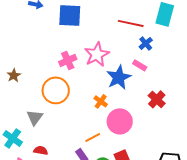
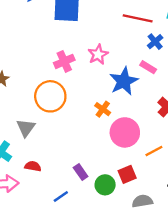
pink star: (97, 54) -> (98, 54), size x0.7
orange line: (93, 137) -> (154, 151), moved

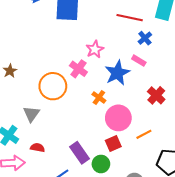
pink cross: (64, 61) -> (78, 69), moved, turned -30
purple rectangle: (81, 172) -> (79, 153), size x1.5
red square: (127, 174) -> (113, 144), moved

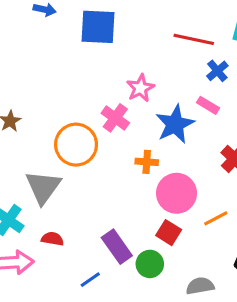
orange cross: (99, 97) -> (147, 162), turned -32
gray triangle: (31, 114) -> (43, 187), size x1.4
red square: (113, 144) -> (169, 233), turned -35

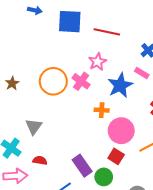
red line: (194, 39) -> (107, 32), moved
orange circle: (76, 145) -> (53, 81), moved
gray triangle: (43, 187) -> (34, 127), size x0.7

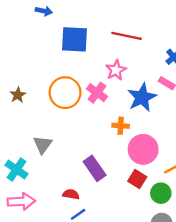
blue square: (70, 22) -> (75, 39), moved
red semicircle: (40, 160) -> (71, 194), moved
purple rectangle: (82, 166) -> (95, 168), moved
green circle: (104, 177) -> (161, 193), moved

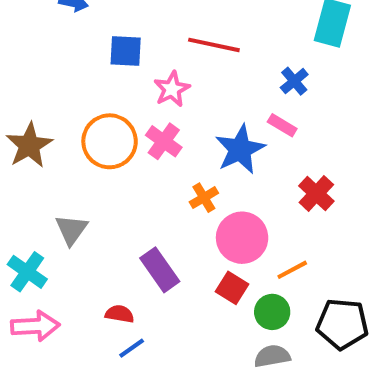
blue square: (75, 39) -> (126, 51), size x0.7
pink star: (116, 70) -> (172, 89), moved
brown star: (18, 95) -> (29, 145), size x1.6
orange cross: (121, 126) -> (204, 198), turned -35

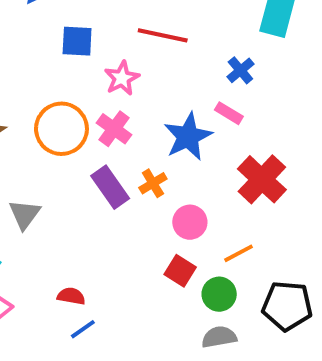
red cross: (316, 194) -> (262, 179), size x1.4
pink circle: (242, 238) -> (190, 222), size x0.7
purple rectangle: (160, 270) -> (110, 187), moved

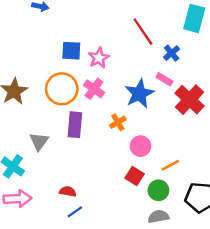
red line: (163, 35) -> (143, 32), moved, turned 44
blue square: (77, 41) -> (71, 51), moved
red cross: (262, 179) -> (189, 100), moved
purple rectangle: (110, 187) -> (75, 125), moved, turned 40

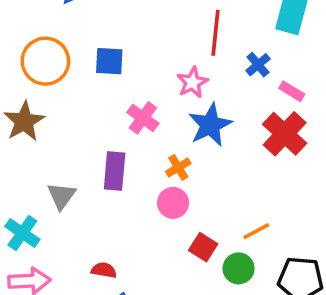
red line: (143, 32) -> (215, 33), turned 40
pink star: (99, 58) -> (192, 82), moved
pink rectangle: (164, 79) -> (292, 91), moved
orange circle: (62, 89) -> (45, 61), moved
pink circle: (141, 146) -> (173, 203), moved

